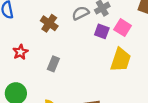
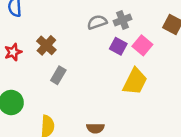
brown cross: (49, 23) -> (46, 45), moved
red star: (20, 52) -> (13, 52), moved

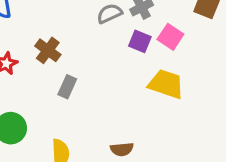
yellow trapezoid: (135, 81) -> (166, 84), turned -92

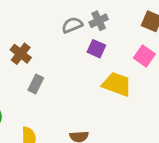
pink square: (170, 37) -> (144, 56), moved

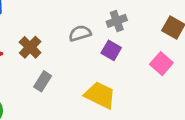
gray semicircle: (72, 25) -> (80, 33), moved
yellow trapezoid: (117, 84) -> (100, 95), moved

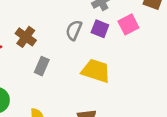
gray semicircle: (80, 33) -> (74, 30), moved, turned -42
pink square: (161, 64) -> (128, 24), moved, turned 30

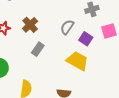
purple square: (100, 29) -> (86, 39), moved

